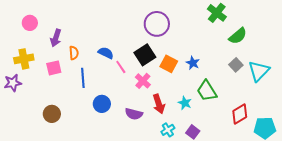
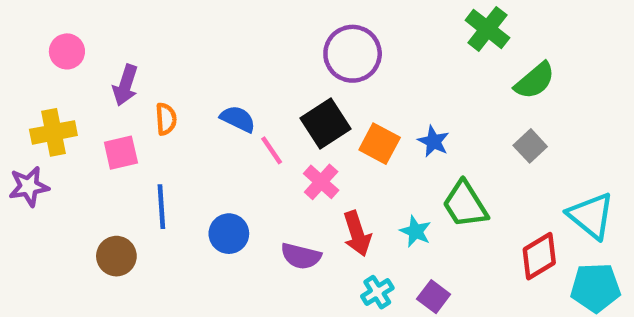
cyan triangle: (259, 71) -> (591, 216), moved, turned -35
blue line: (83, 78) -> (161, 207), moved

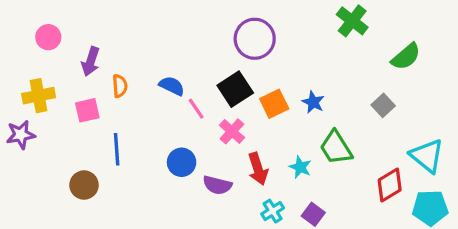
green semicircle: (535, 81) -> (406, 57), moved
orange square: (380, 144) -> (274, 104), turned 36
blue circle: (229, 234) -> (182, 162), moved

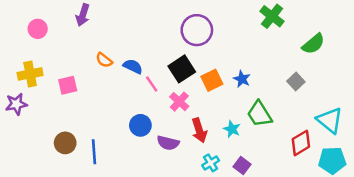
purple arrow: (91, 62) -> (83, 15), moved
orange semicircle: (120, 86) -> (104, 60), moved, turned 132
blue line: (117, 149) -> (94, 152), moved

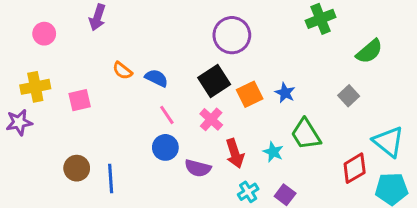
green cross: (272, 16) -> (321, 19), turned 30
pink line: (152, 84) -> (167, 115), moved

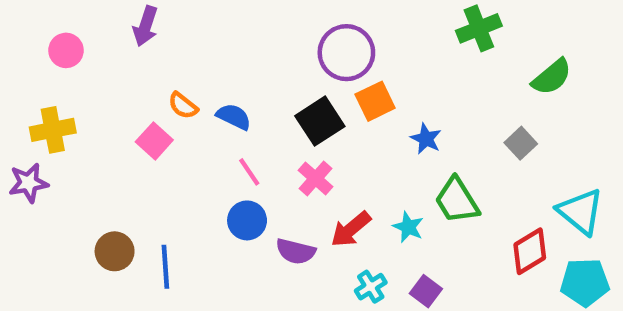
orange square: (250, 94) -> (375, 101), moved
pink square: (80, 100) -> (154, 141), moved, turned -35
red arrow: (235, 153) -> (351, 229), turned 68

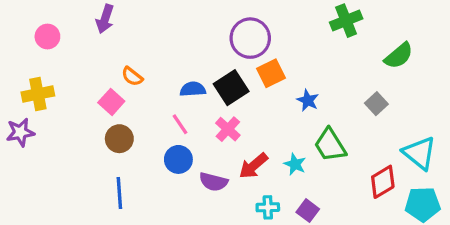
blue semicircle: (234, 117) -> (193, 89), moved, turned -30
brown circle: (115, 251) -> (119, 139), moved
cyan cross: (371, 287) -> (268, 207), turned 30

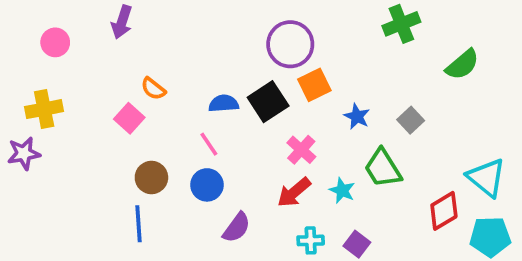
gray square: (376, 104) -> (411, 120), moved
pink cross: (228, 129) -> (301, 150), moved
brown circle: (119, 139) -> (151, 178), moved
purple semicircle: (214, 182) -> (237, 227), moved, turned -68

